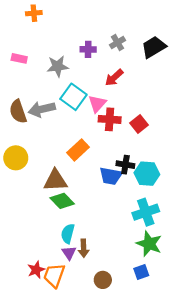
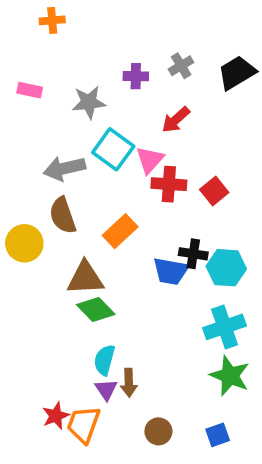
brown semicircle: (18, 112) -> (63, 215), moved
blue square: (141, 272) -> (218, 435), moved

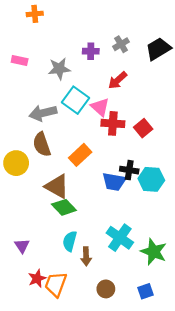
pink triangle: (150, 160) -> (100, 107), turned -30
brown triangle: (85, 278) -> (57, 186), turned 32
cyan cross: (225, 327) -> (120, 238), moved, turned -36
purple triangle: (106, 390) -> (22, 246), moved

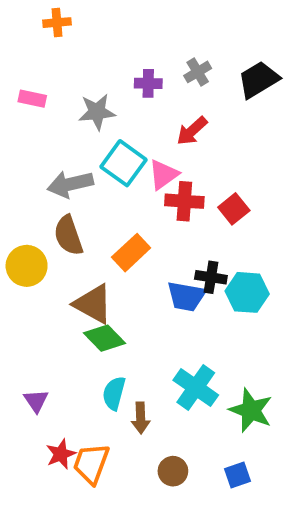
pink triangle: (100, 107) -> (163, 175), turned 42

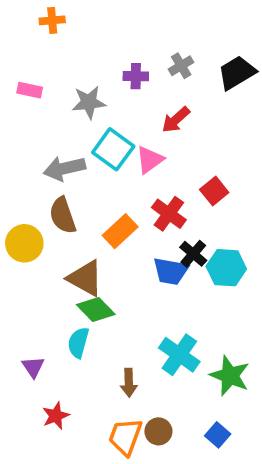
red cross: (184, 201) -> (169, 214), moved, turned 32
black cross: (211, 277) -> (193, 254), turned 32
cyan semicircle: (114, 393) -> (78, 343), moved
orange trapezoid: (91, 464) -> (125, 437), moved
blue square: (238, 475) -> (218, 435), turned -30

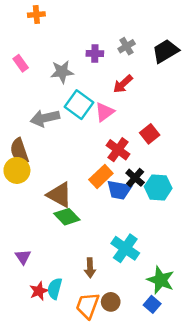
pink rectangle: (30, 90) -> (21, 63), turned 42
brown semicircle: (63, 215) -> (19, 151), moved
orange rectangle: (120, 231) -> (101, 177), moved
cyan semicircle: (78, 343) -> (55, 289), moved
green star: (230, 376) -> (161, 280), moved

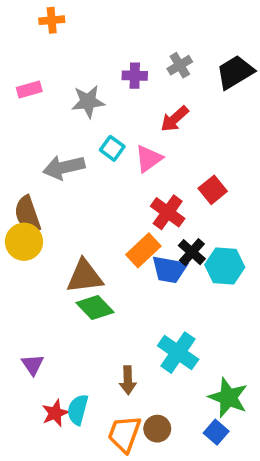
pink rectangle: (21, 63) -> (29, 89), turned -70
cyan square: (79, 105) -> (112, 148), size x0.6
brown triangle: (60, 195) -> (85, 276), turned -36

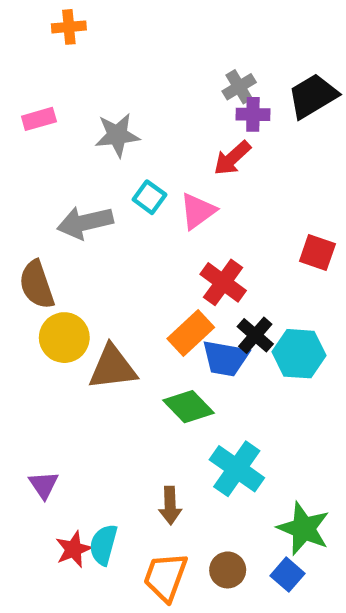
purple cross: (135, 76) -> (253, 114), moved
red square: (213, 190) -> (317, 252), moved, turned -32
yellow circle: (24, 242) -> (64, 338), moved
green diamond: (95, 308) -> (189, 407), moved
brown circle: (157, 429) -> (228, 570), moved

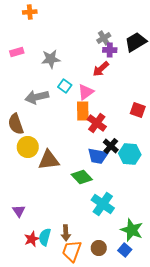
orange rectangle: (191, 333) -> (83, 111), moved, turned -48
brown arrow: (170, 506) -> (66, 233), moved

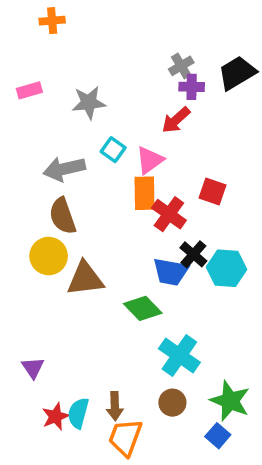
red square: (138, 110) -> (213, 192), moved
brown semicircle: (16, 124) -> (63, 216), moved
brown circle: (99, 248) -> (172, 403), moved

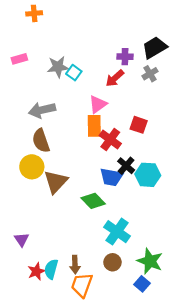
gray cross: (181, 66) -> (150, 74), moved
cyan square: (113, 150) -> (74, 73), moved
brown triangle: (85, 279) -> (56, 182), turned -40

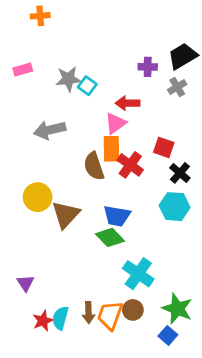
red arrow: (115, 78) -> (128, 103), moved, turned 42
brown semicircle: (41, 141) -> (94, 166), moved
black cross: (126, 166) -> (180, 173), moved
blue trapezoid: (111, 177) -> (117, 216), moved
orange trapezoid: (82, 285) -> (110, 315), moved

